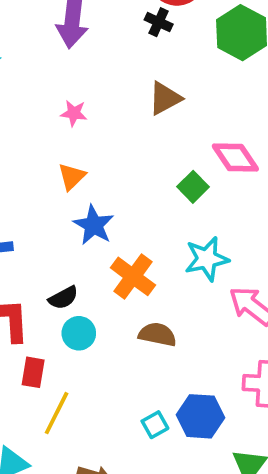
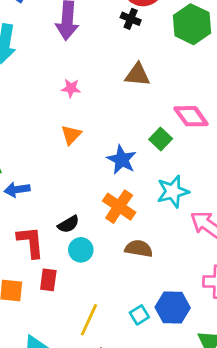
brown triangle: (165, 98) -> (137, 75), turned 36
blue star: (94, 225) -> (122, 160), moved
yellow line: (57, 413) -> (89, 320), moved

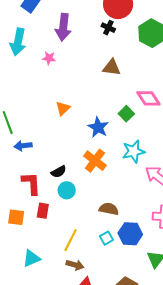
pink star: (71, 88) -> (49, 58), moved
brown semicircle: (139, 249) -> (109, 209), moved

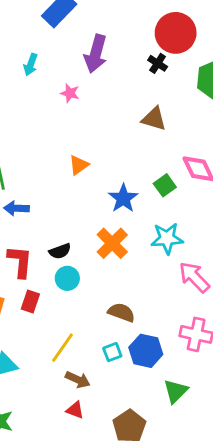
cyan arrow: (18, 42) -> (31, 65), size x0.6
brown arrow: (75, 265) -> (78, 380), moved

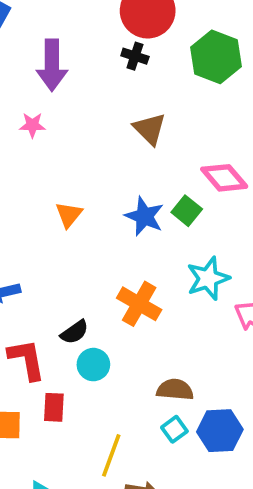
brown triangle: (154, 119) -> (150, 129), turned 44
blue star: (123, 198) -> (144, 216), moved
cyan square: (112, 352) -> (174, 429), moved

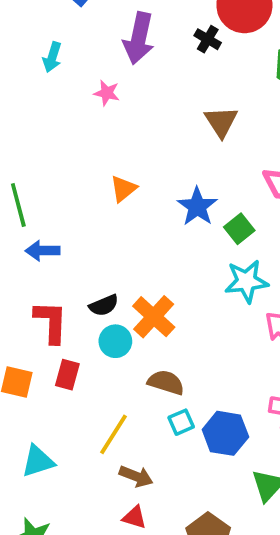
black cross: (135, 56) -> (208, 39), moved
green square: (187, 211) -> (239, 229), moved
orange cross: (139, 304) -> (154, 317), moved
brown semicircle: (175, 390) -> (166, 382), moved

